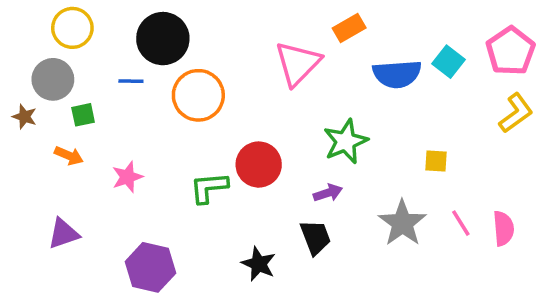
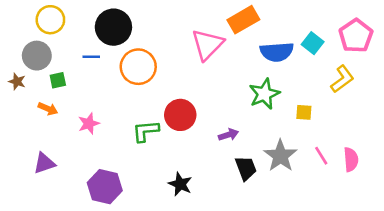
orange rectangle: (349, 28) -> (243, 20), size x1.4
yellow L-shape: (516, 113) -> (342, 79), moved
green star: (346, 141) -> (264, 94), moved
black trapezoid: (315, 237) -> (246, 168), moved

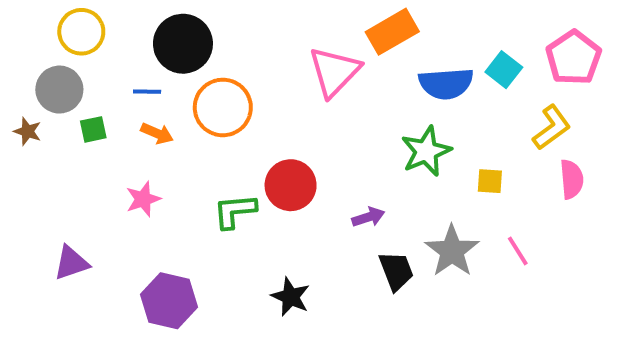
orange arrow: (48, 109) -> (157, 133), moved
pink semicircle: (351, 159) -> (572, 179), moved

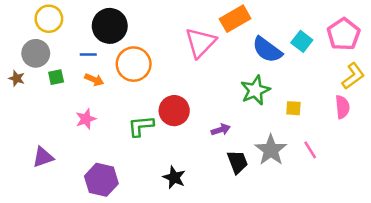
blue semicircle: (446, 84) -> (267, 50), turned 40
yellow L-shape: (552, 127) -> (353, 76), moved

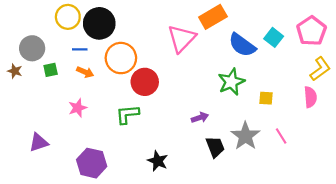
yellow circle: (49, 19) -> (68, 17), moved
red circle: (174, 111) -> (145, 82), moved

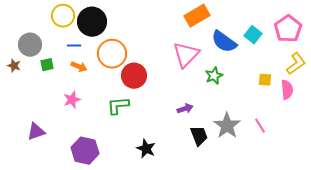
pink triangle: (182, 39) -> (186, 55), moved
green star: (231, 82) -> (214, 76), size x0.7
yellow square: (266, 98) -> (265, 80), moved

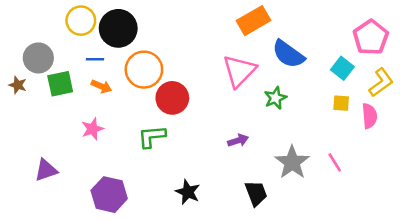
cyan square: (253, 35) -> (342, 68), moved
green square: (47, 65) -> (60, 84), size x1.5
black trapezoid: (199, 136) -> (256, 193), moved

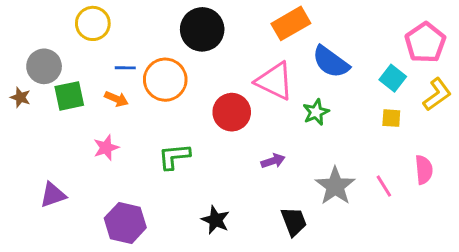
black circle: (118, 28) -> (202, 29), moved
blue line: (95, 59) -> (125, 68), moved
pink triangle: (239, 71) -> (275, 81), turned -48
red circle: (172, 98) -> (232, 112), moved
pink semicircle: (369, 116) -> (424, 170), moved

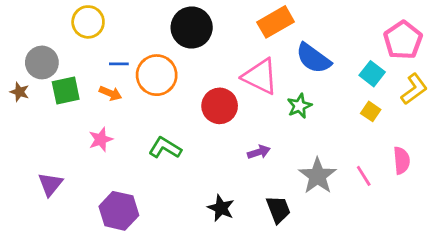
yellow square: (391, 118) -> (371, 111), turned 30
green L-shape: (174, 156) -> (165, 148), turned 36
purple triangle: (53, 195) -> (50, 184), turned -32
black star: (215, 220) -> (221, 208), moved

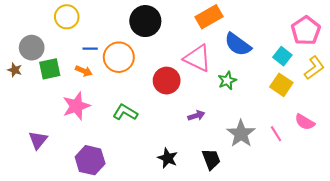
yellow square: (371, 111) -> (281, 85), size x1.5
pink star: (101, 139) -> (76, 106), size x1.5
pink semicircle: (402, 160) -> (305, 122), turned 126

